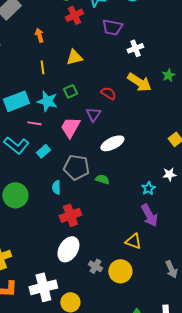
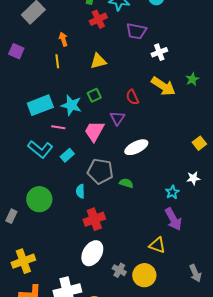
yellow line: (42, 67) -> (57, 61), moved
red semicircle: (108, 93) -> (132, 97), turned -147

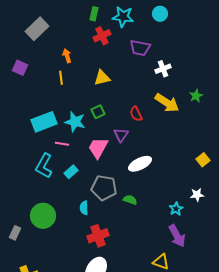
cyan L-shape: (40, 149) -> (44, 166), turned 80

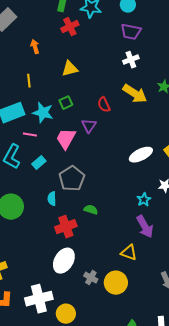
purple trapezoid: (140, 48) -> (131, 32), moved
yellow line: (61, 78) -> (29, 81), moved
white ellipse: (140, 164) -> (141, 155), moved
gray pentagon: (104, 188) -> (72, 179), turned 30
green semicircle: (130, 200) -> (91, 210), moved

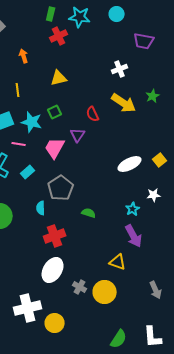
purple trapezoid: (131, 32) -> (144, 41), moved
green semicircle: (91, 210) -> (89, 213), moved

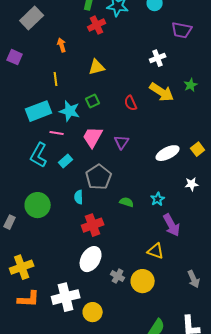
purple triangle: (78, 135) -> (122, 142), moved
cyan star: (133, 209) -> (158, 199), moved

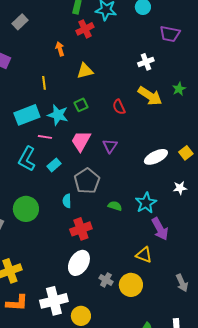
gray rectangle: (32, 18) -> (20, 22), size x0.7
orange arrow: (62, 45) -> (60, 49), moved
cyan star: (158, 199) -> (146, 203), size x1.5

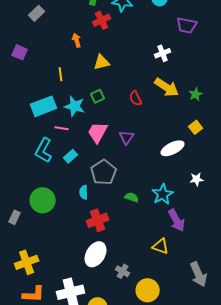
green star: (179, 89) -> (196, 94), moved
yellow square: (186, 153) -> (196, 127), moved
gray arrow: (182, 283) -> (199, 274), size x1.4
yellow circle: (131, 285) -> (148, 290), moved

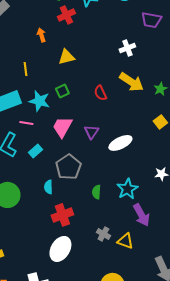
white ellipse: (173, 148) -> (120, 143), moved
green semicircle: (132, 197) -> (96, 192), turned -104
gray cross: (123, 271) -> (103, 234), moved

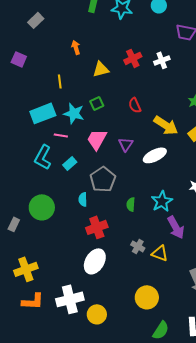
red cross: (66, 15) -> (133, 58), moved
yellow arrow: (131, 82) -> (166, 125), moved

